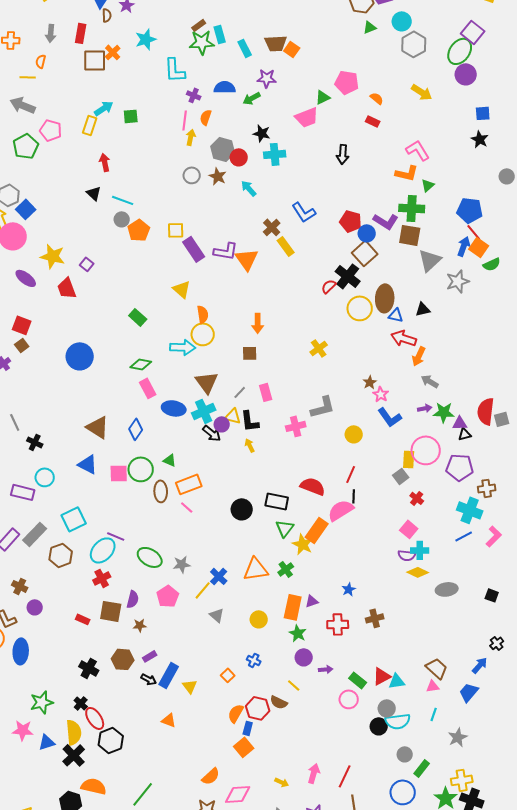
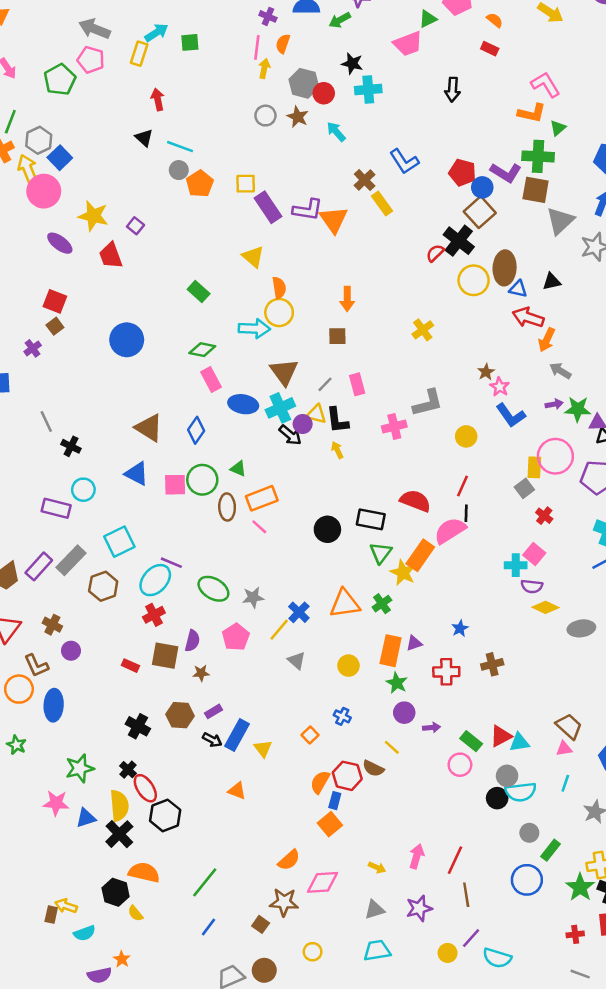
gray arrow: (23, 105) -> (95, 29), moved
cyan cross: (420, 550) -> (516, 565), moved

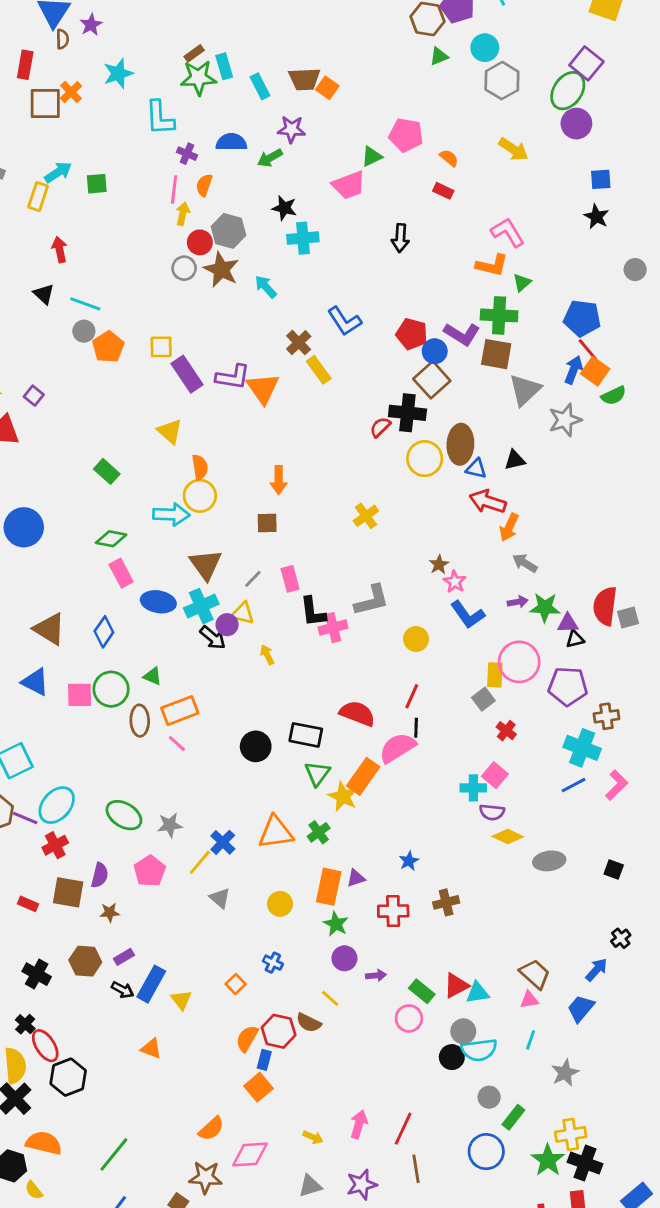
red circle: (324, 93) -> (200, 242), moved
brown star: (298, 117) -> (221, 270), size x1.4
black cross: (459, 241) -> (407, 413), turned -32
black L-shape: (337, 420) -> (313, 612), moved
purple line: (171, 563) -> (25, 818), moved

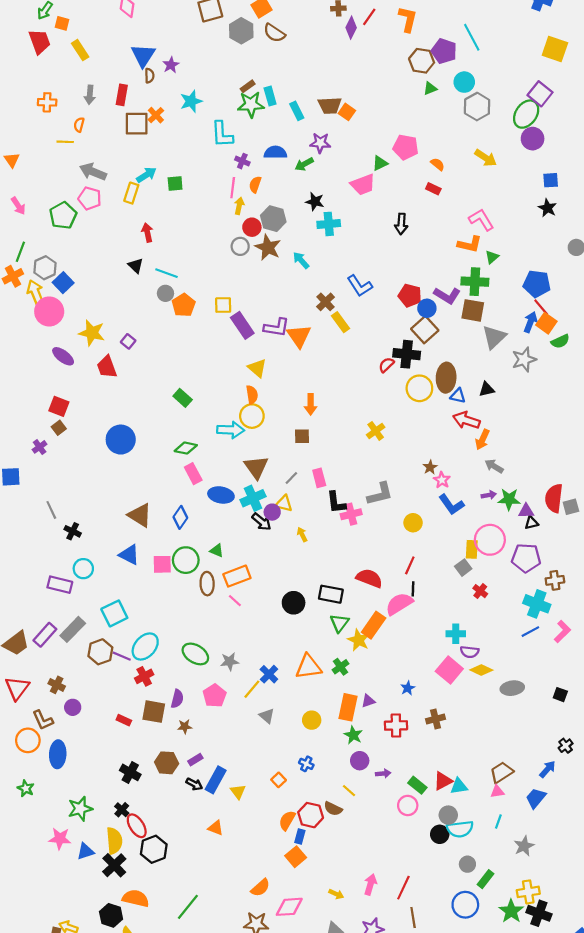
yellow triangle: (170, 431) -> (257, 368), moved
pink square: (495, 775) -> (449, 670), moved, size x1.4
brown trapezoid: (535, 974) -> (502, 772), turned -75

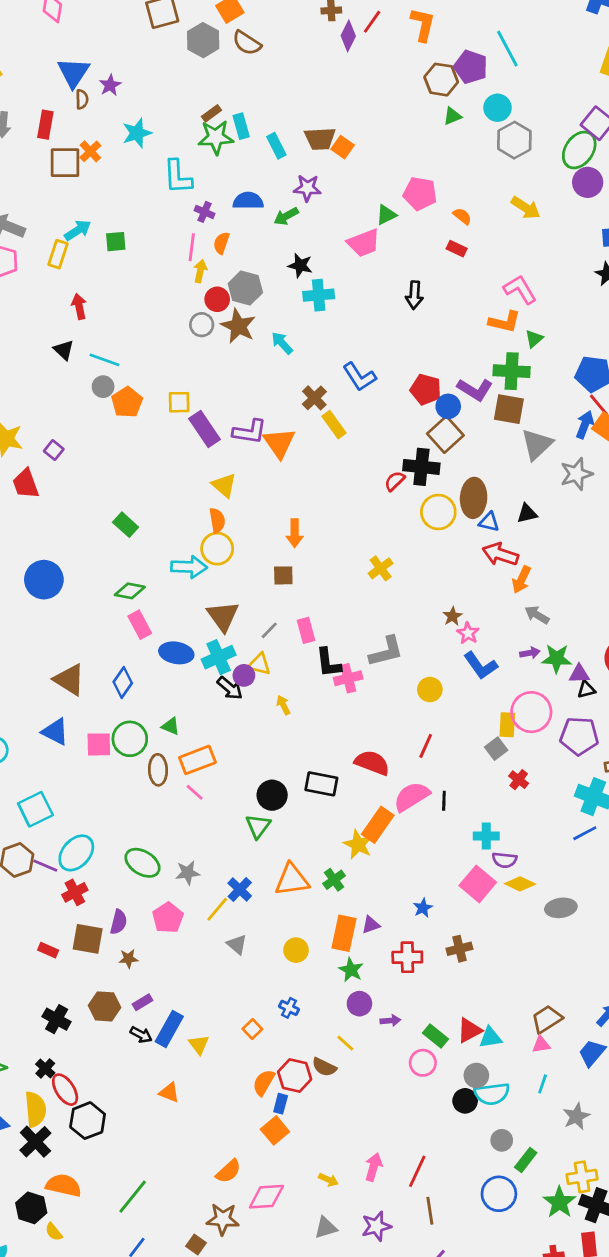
black line: (413, 589) -> (444, 801), moved
green triangle: (339, 623) -> (258, 826), moved

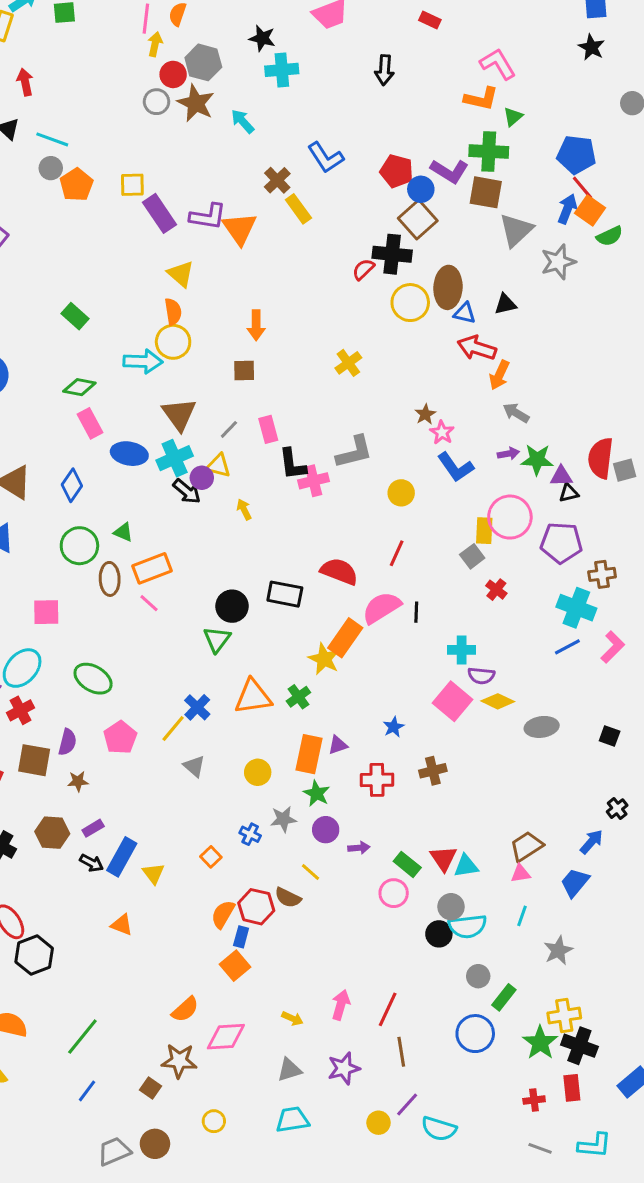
pink square: (99, 744) -> (46, 612), moved
gray star: (188, 873) -> (283, 819), moved
red triangle: (469, 1030) -> (443, 858), turned -36

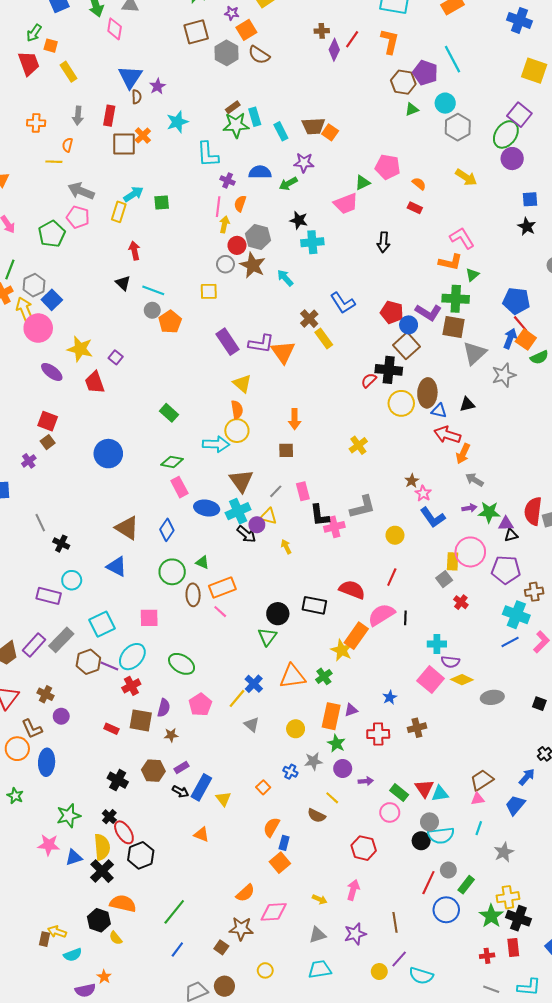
yellow square: (132, 185) -> (209, 291), moved
red hexagon: (256, 907) -> (364, 848), moved
red line: (388, 1009) -> (428, 883), moved

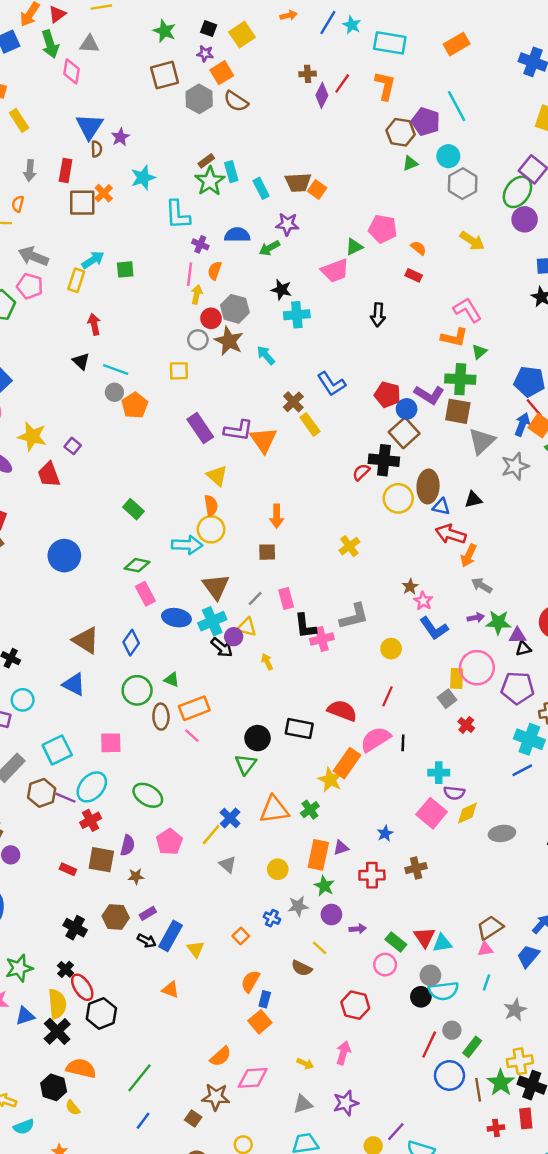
green star: (236, 125) -> (210, 181), turned -30
yellow diamond: (462, 680) -> (467, 813), turned -50
brown line: (395, 922) -> (478, 1090), moved

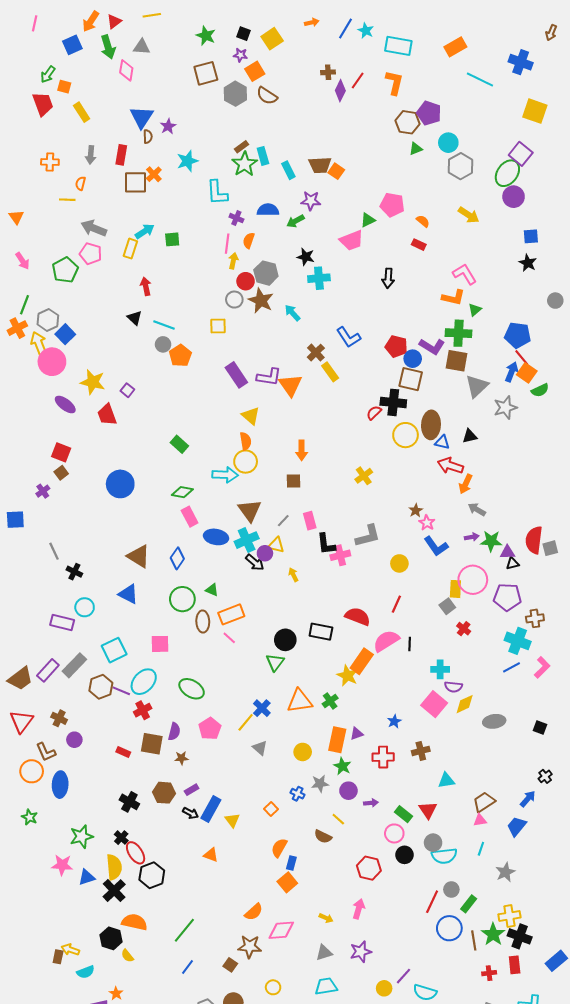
cyan line: (457, 106) -> (480, 79), moved, turned -36
brown square: (404, 433) -> (411, 379), turned -35
cyan triangle: (442, 943) -> (446, 780), moved
black circle: (421, 997) -> (405, 855), moved

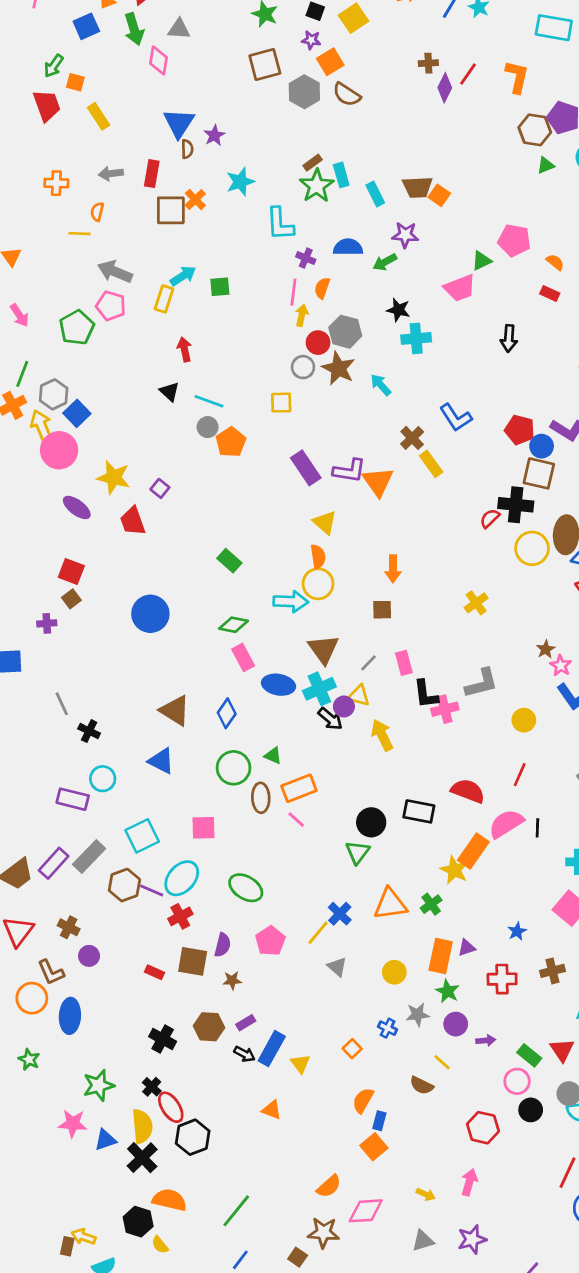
cyan rectangle: (398, 46) -> (554, 28), moved
gray arrow: (91, 155) -> (111, 174), turned 78
purple cross: (43, 491) -> (47, 623), turned 32
yellow arrow: (293, 575) -> (382, 735), size x1.6

